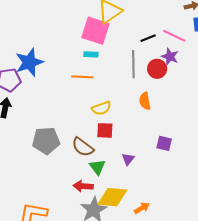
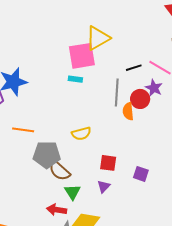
pink square: (95, 31) -> (82, 56), turned -32
orange line: (82, 77) -> (23, 130), moved
orange semicircle: (145, 101) -> (128, 111), moved
red square: (105, 130) -> (108, 163), moved
gray pentagon: (46, 141) -> (47, 155), moved

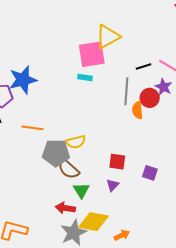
yellow semicircle: (81, 134) -> (76, 142), moved

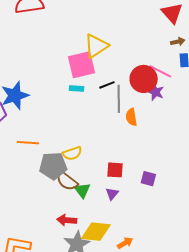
black line: (143, 67) -> (107, 85), moved
red circle: (150, 98) -> (144, 79), moved, size x1.4
green triangle: (81, 190) -> (82, 190), moved

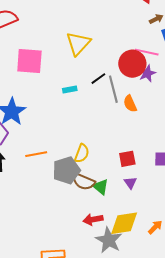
pink square: (81, 65) -> (29, 61), moved, turned 32
purple star: (156, 92) -> (147, 73), turned -30
yellow semicircle: (72, 153) -> (82, 153), turned -36

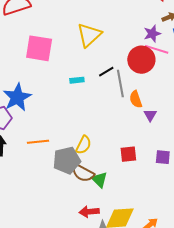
purple star: (147, 73) -> (152, 34), moved
purple triangle: (130, 183) -> (150, 115), moved

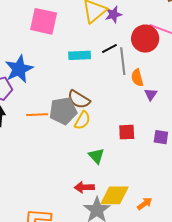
purple star: (152, 34) -> (113, 14), moved
cyan rectangle: (77, 80) -> (80, 55), size x1.5
gray pentagon: (67, 160) -> (63, 111), moved
brown semicircle: (83, 173) -> (79, 99), moved

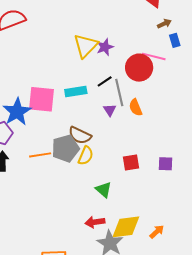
pink square: (44, 21) -> (42, 99), moved
purple triangle: (151, 94) -> (110, 110), moved

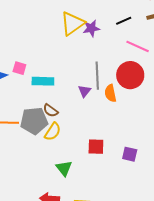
red circle: (139, 68) -> (130, 75), moved
black line: (105, 81) -> (124, 21), moved
cyan rectangle: (76, 91) -> (43, 81), moved
pink square: (42, 99) -> (19, 68), size x0.5
brown semicircle: (80, 135) -> (51, 111), size x0.7

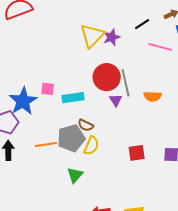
red circle: (130, 75) -> (107, 77), moved
orange semicircle: (110, 93) -> (153, 96), moved, turned -66
green triangle: (64, 168) -> (75, 175), moved, turned 30

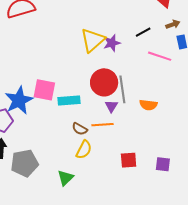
pink square: (48, 89) -> (44, 90), size x1.6
gray pentagon: (71, 138) -> (25, 163), moved
orange line: (46, 145) -> (102, 125), moved

